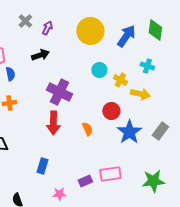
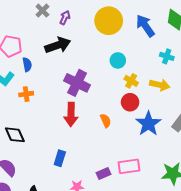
blue arrow: (126, 36) -> (145, 26), turned -70
black arrow: (40, 55) -> (58, 45), size x1.4
yellow cross: (120, 80) -> (131, 81), moved

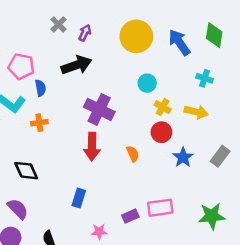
blue star: (148, 124) -> (183, 157), size x0.7

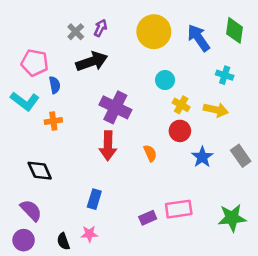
gray cross: (58, 24) -> (76, 32), moved
gray rectangle: (220, 156) -> (241, 156), turned -72
pink star: (99, 232) -> (89, 234), moved

